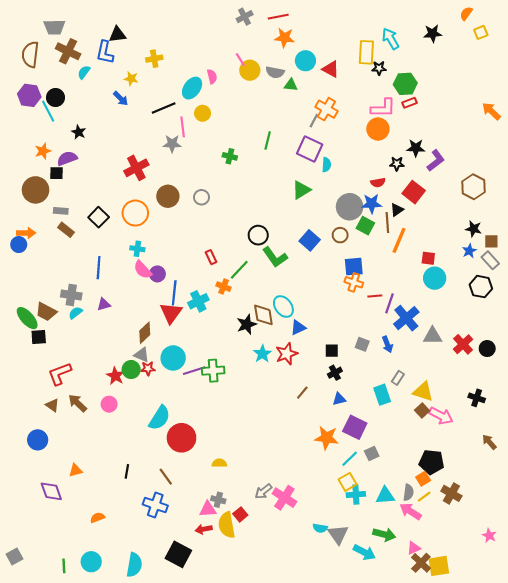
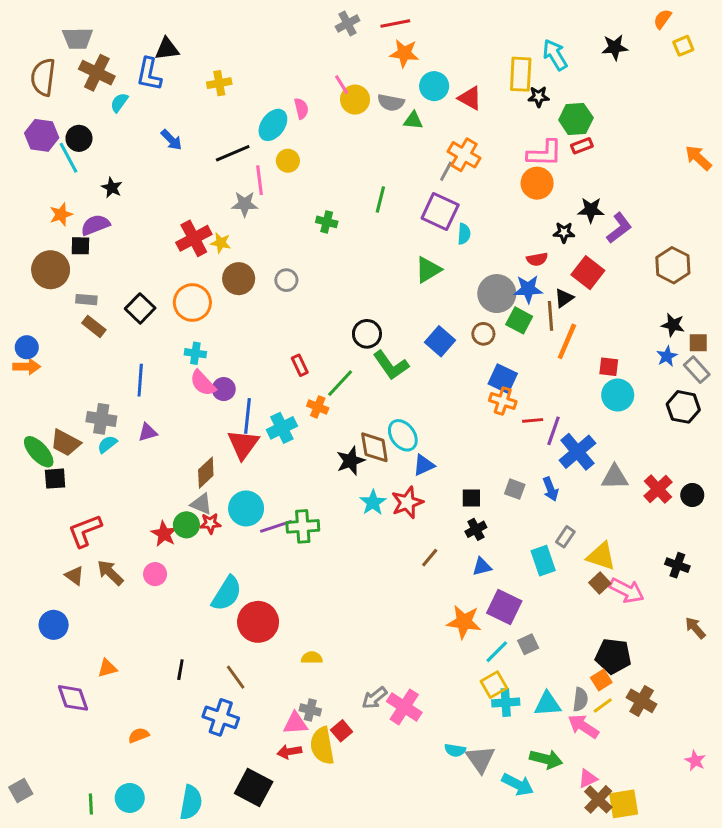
yellow star: (131, 79) -> (221, 243), moved
orange arrow: (26, 233) -> (27, 367), moved
blue square: (354, 267) -> (503, 379), turned 30

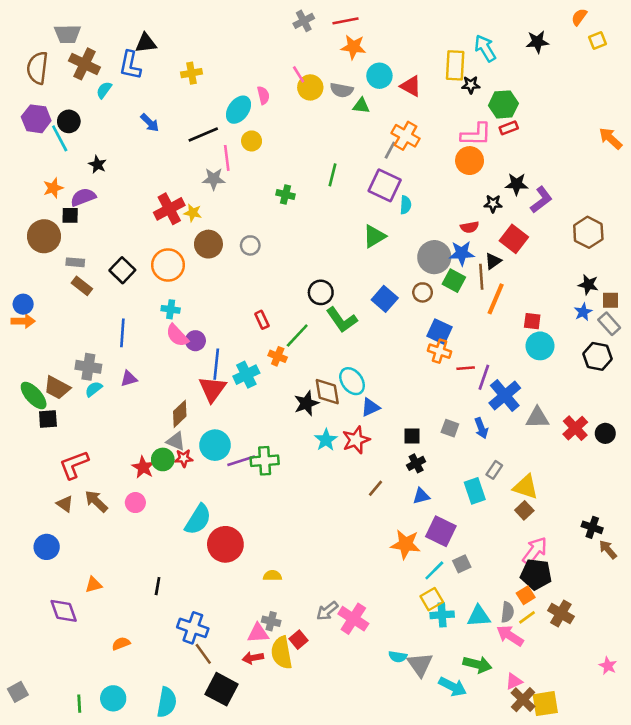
black cross: (677, 565) -> (592, 527), moved
pink arrow: (627, 591) -> (535, 551), moved, turned -80
brown line: (236, 677) -> (203, 654), moved

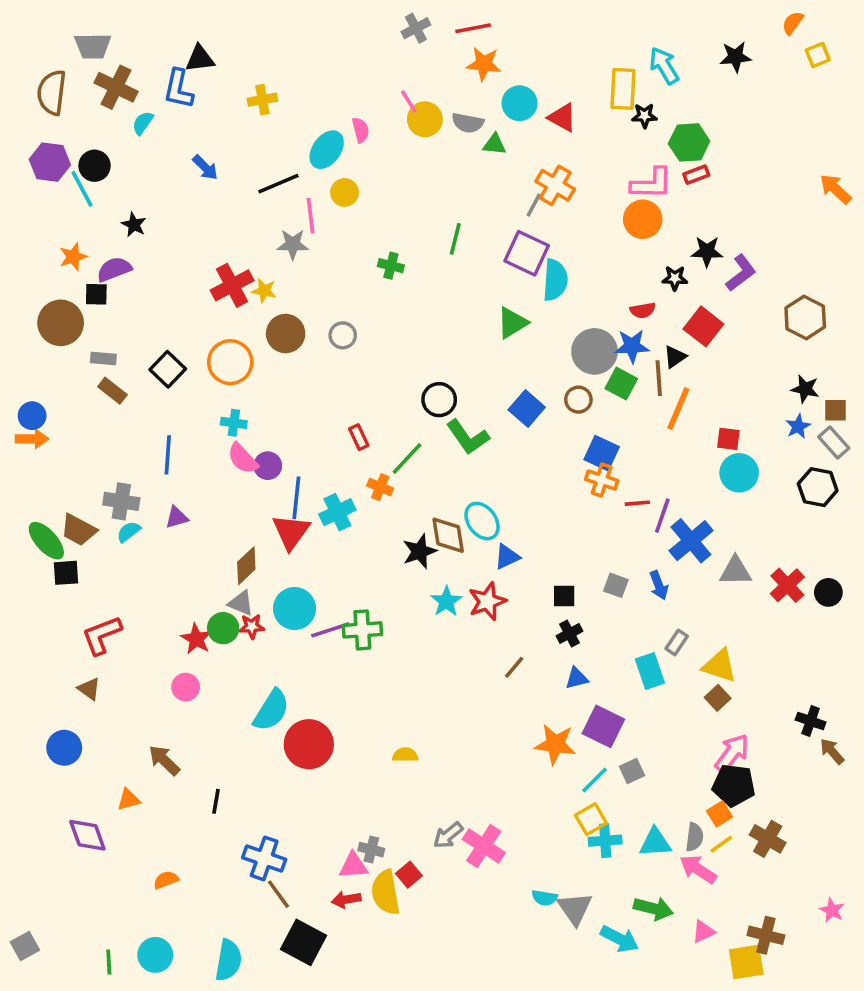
cyan semicircle: (406, 205) -> (555, 280), size x1.6
brown arrow: (96, 501) -> (164, 760), moved
yellow semicircle: (272, 576) -> (405, 755), moved
brown cross: (523, 700) -> (766, 935), moved, turned -30

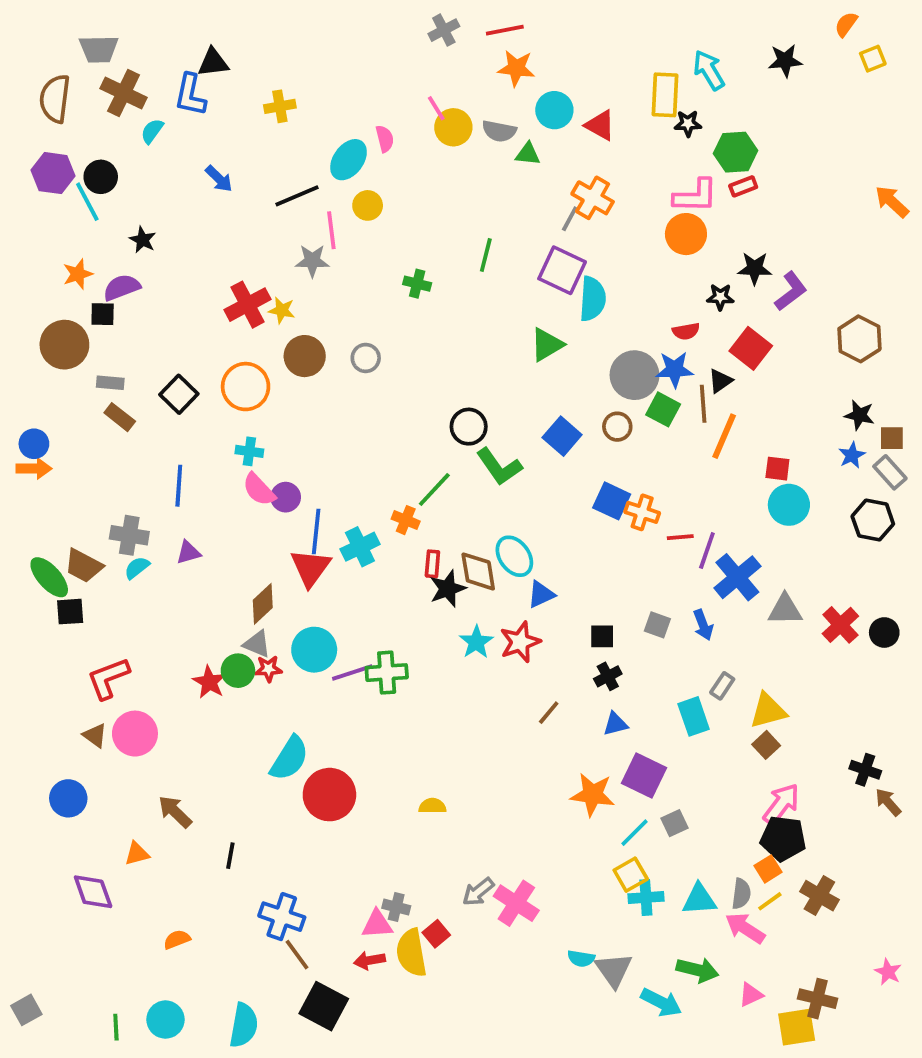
red rectangle: (359, 437) -> (432, 564), moved, turned 30
blue square: (602, 453) -> (612, 501), moved
yellow triangle: (719, 666) -> (768, 711), turned -33
pink circle: (186, 687) -> (135, 734), moved, size x1.5

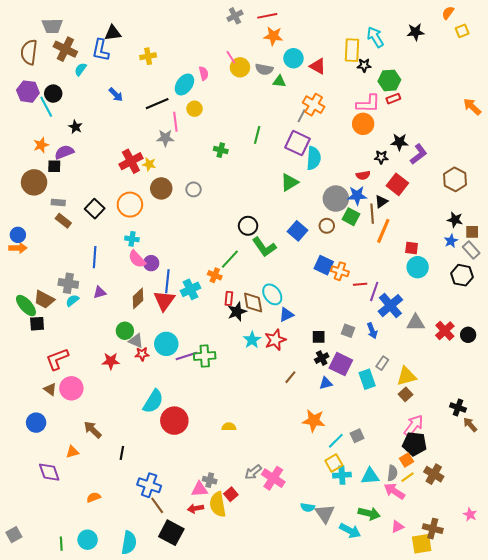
brown diamond: (263, 604) -> (138, 298), moved
green circle: (238, 671) -> (125, 331), moved
red star: (209, 682) -> (111, 361), turned -30
purple square: (644, 775) -> (341, 364), moved

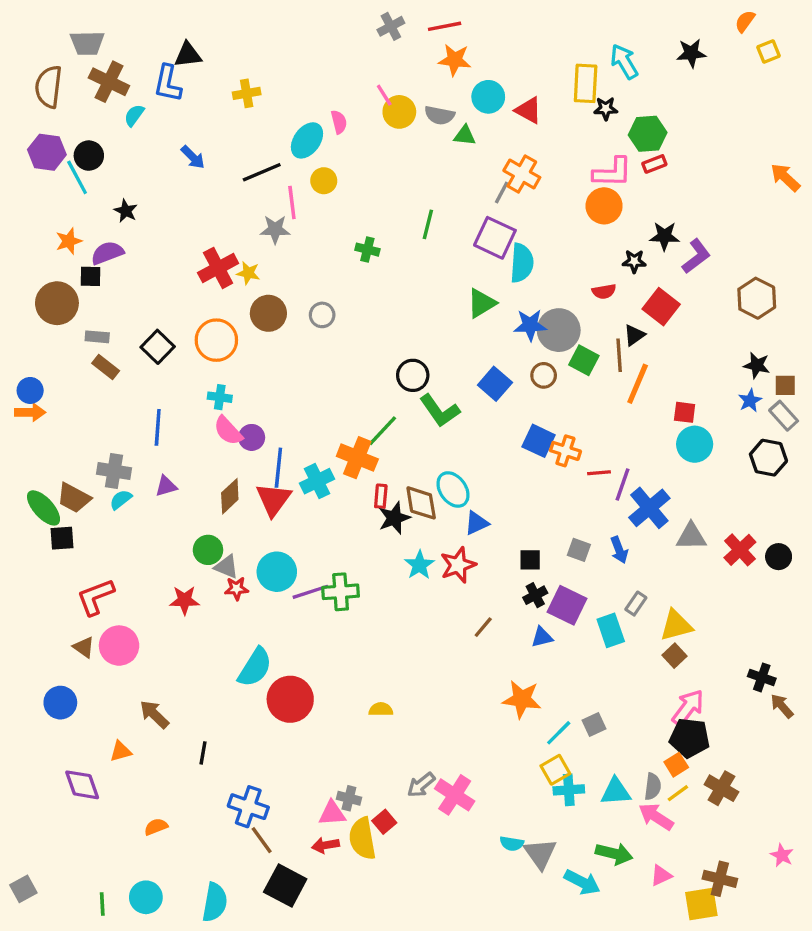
blue star: (357, 196) -> (530, 325), moved
orange cross: (215, 275) -> (357, 458), size x1.6

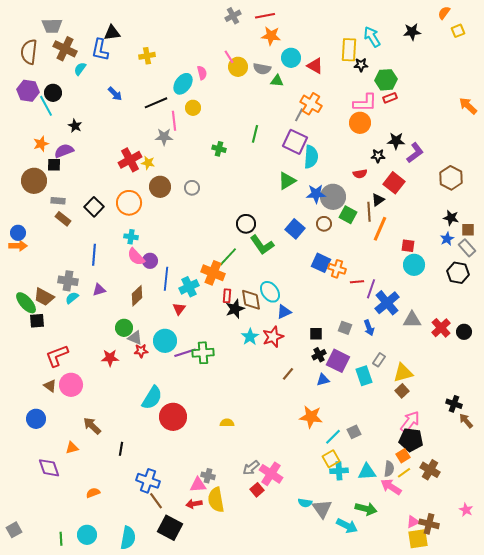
red triangle: (273, 500) -> (179, 309), moved, size x0.6
red square: (384, 822) -> (257, 490), moved
pink triangle: (661, 875) -> (413, 522), moved

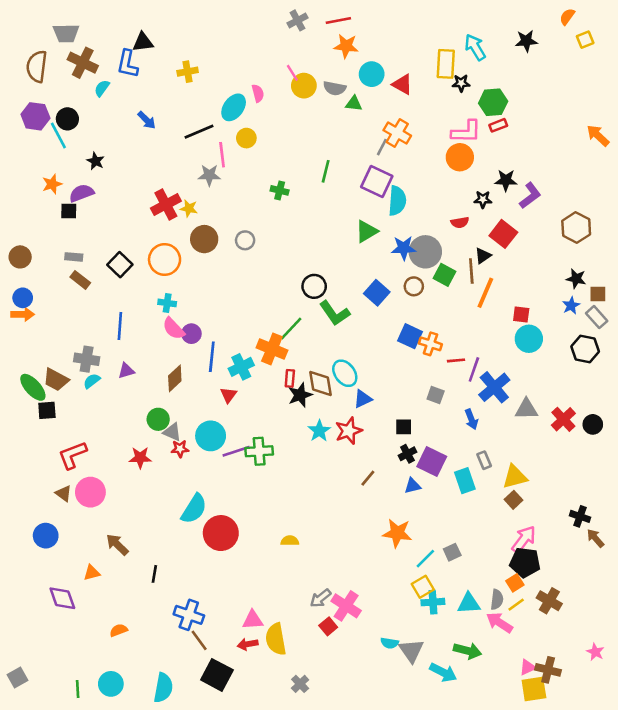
brown circle: (34, 181) -> (20, 257), moved, size x0.7
gray square: (345, 328) -> (436, 395), moved
gray rectangle: (379, 360) -> (484, 460), turned -56
gray cross: (208, 476) -> (300, 684), moved, turned 32

